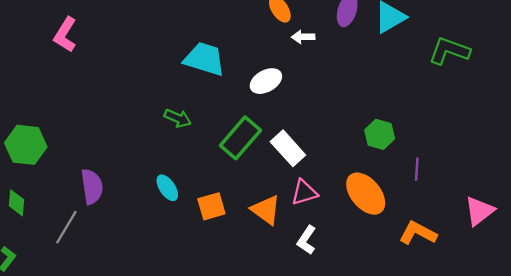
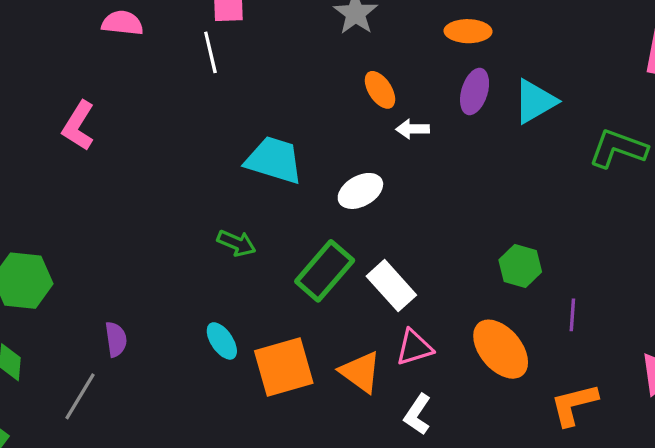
purple semicircle: (92, 187) -> (116, 339), size x0.7
orange square: (211, 206) -> (284, 367), size x1.5
orange L-shape: (418, 233) -> (574, 405), turned -42

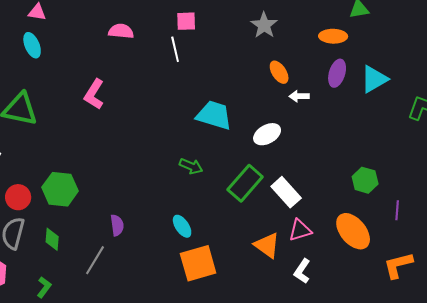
orange square: (284, 367) -> (198, 263), moved

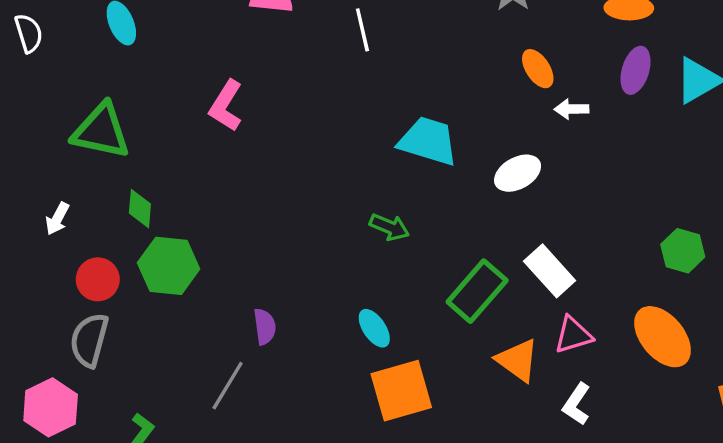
green rectangle: (245, 183) -> (477, 291), moved
green diamond: (52, 239) -> (140, 209), moved

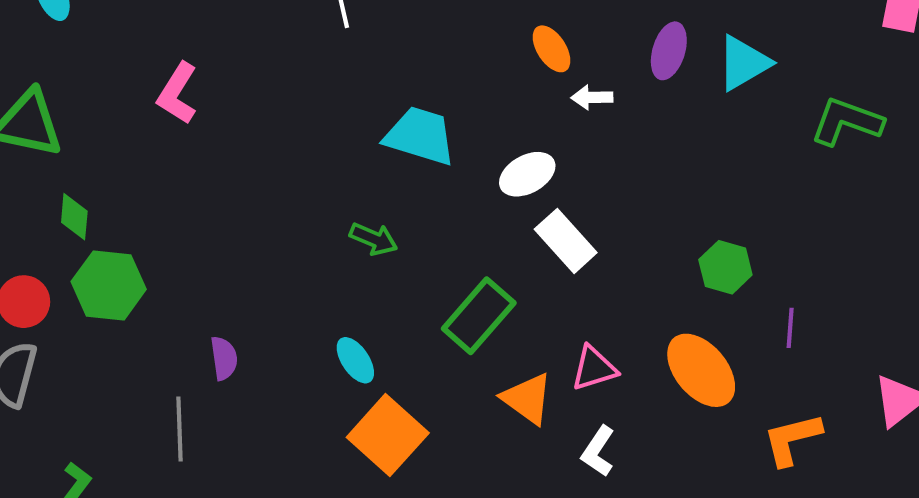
white rectangle: (550, 271) -> (566, 241), moved
gray line: (228, 386) -> (179, 429), turned -33
orange square: (401, 391) -> (388, 435), turned -32

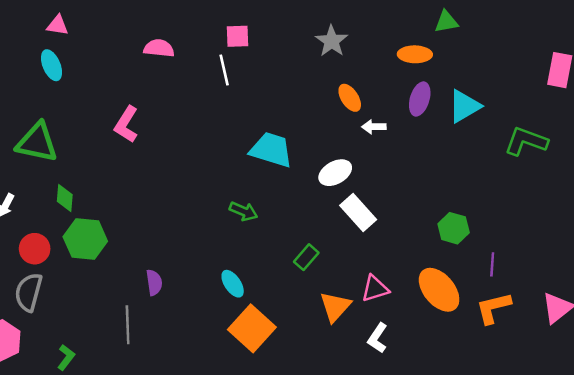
green rectangle: (479, 316) -> (306, 257), size x0.6
orange triangle: (527, 399) -> (335, 307), turned 36
orange L-shape: (792, 439) -> (493, 308), moved

